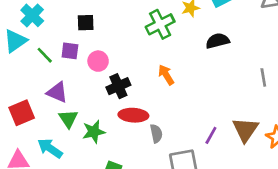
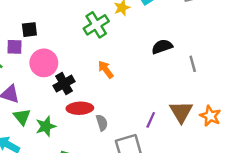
black semicircle: (218, 41) -> (162, 47), moved
purple square: (70, 51) -> (14, 47), moved
pink circle: (98, 61) -> (44, 63), size x1.5

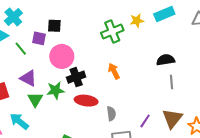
gray line: (193, 64) -> (171, 82), moved
gray semicircle: (102, 123) -> (111, 114), moved
green star: (46, 126) -> (56, 90), moved

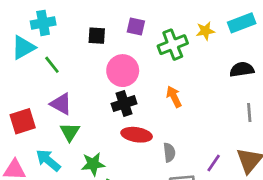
cyan cross: (13, 17) -> (43, 23), turned 30
purple square: (39, 38) -> (136, 27), moved
pink circle: (62, 56) -> (123, 71), moved
black semicircle: (166, 60) -> (242, 69), moved
green star: (56, 90) -> (93, 164), moved

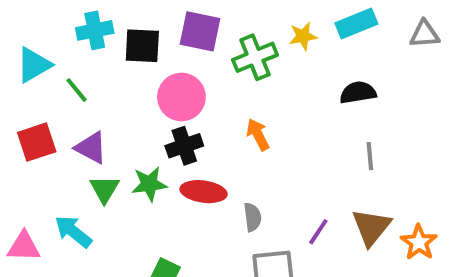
cyan cross: (43, 23) -> (95, 30), moved
purple square: (136, 27) -> (200, 31), size x1.5
black square: (97, 36) -> (142, 46), size x1.4
red square: (23, 121) -> (37, 142), moved
green star: (93, 164) -> (149, 184), moved

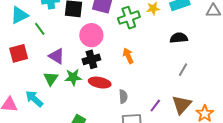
purple triangle: (91, 148) -> (57, 56), moved
gray line: (370, 156) -> (183, 70), turned 32

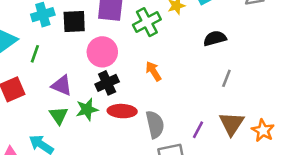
green line: (40, 29) -> (35, 54), turned 64
gray semicircle: (123, 97) -> (155, 124), size x1.5

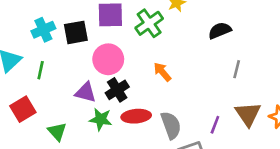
purple triangle: (62, 85) -> (86, 92), moved
green star: (87, 109) -> (101, 119), turned 30
green triangle: (59, 115) -> (57, 132), moved

